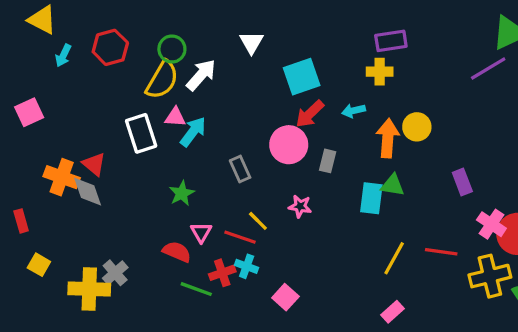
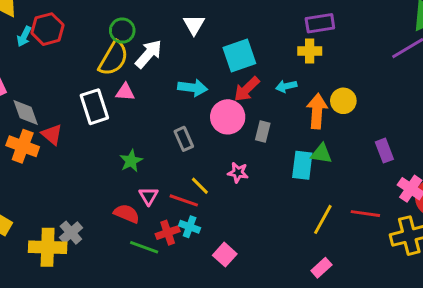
red hexagon: (110, 47) -> (48, 29), moved
cyan arrow: (193, 132) -> (193, 88), moved, turned 60
gray diamond: (88, 192) -> (26, 113), moved

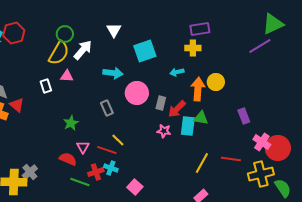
red arrow: (247, 89) -> (177, 109), moved
white rectangle: (94, 107) -> (46, 86), size x0.6
pink star: (238, 173) -> (164, 131), moved

